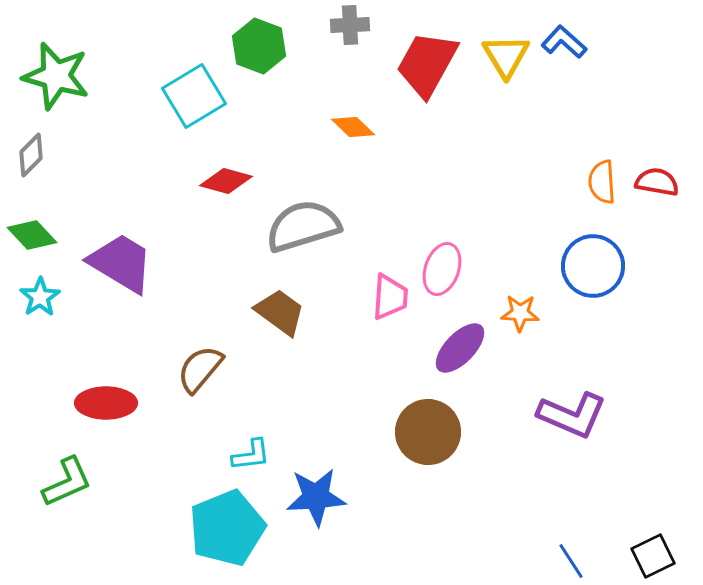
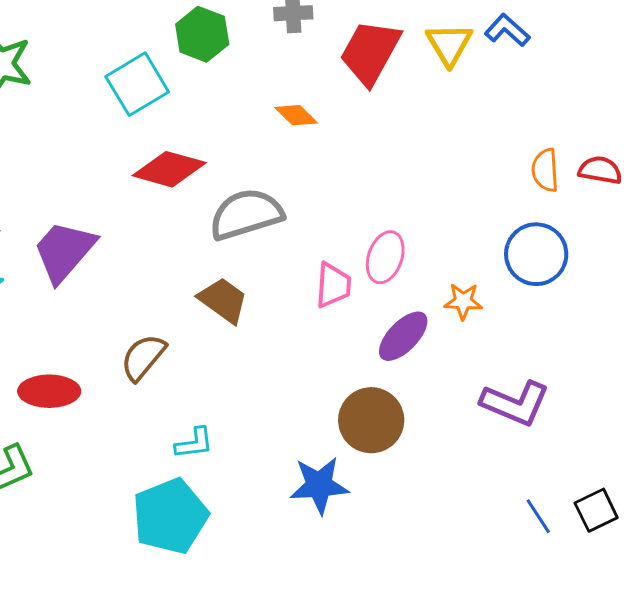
red diamond: (226, 181) -> (169, 169), size x1.4
purple trapezoid: (121, 263) -> (64, 251), turned -80
blue star: (316, 497) -> (319, 485), moved
black square: (653, 556) -> (596, 510), moved
blue line: (571, 561) -> (538, 516), moved

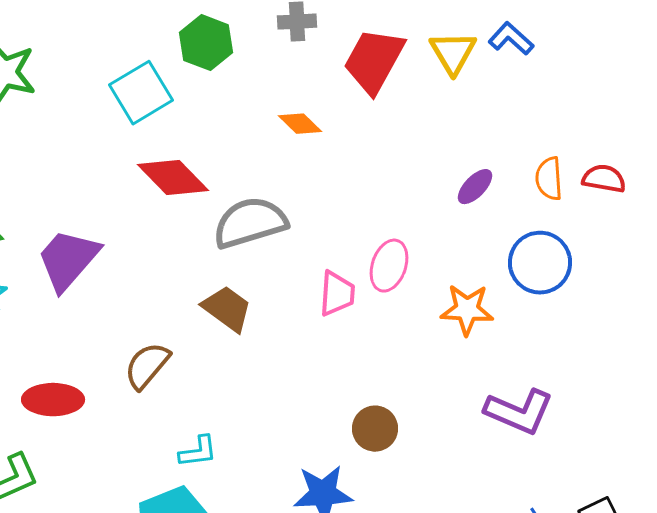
red diamond: (169, 169) -> (173, 178), turned 30
orange star: (463, 301) -> (467, 310), size x1.4
purple ellipse: (403, 336) -> (475, 187), moved, size x0.7
brown circle: (371, 420) -> (375, 429), size x0.7

